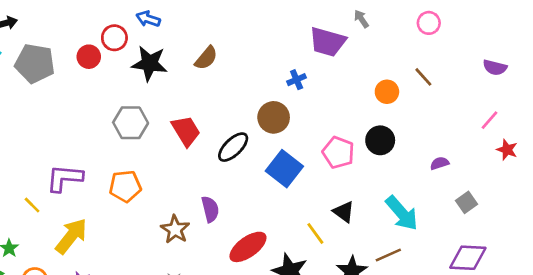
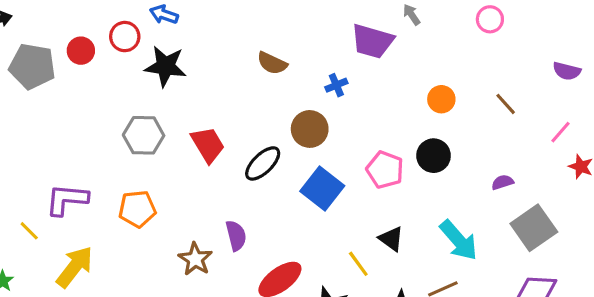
red circle: (89, 57) -> (81, 51), moved
brown semicircle: (206, 58) -> (272, 63), moved, turned 75
brown line: (423, 77) -> (506, 104), moved
gray square: (467, 202) -> (534, 228), size x1.8

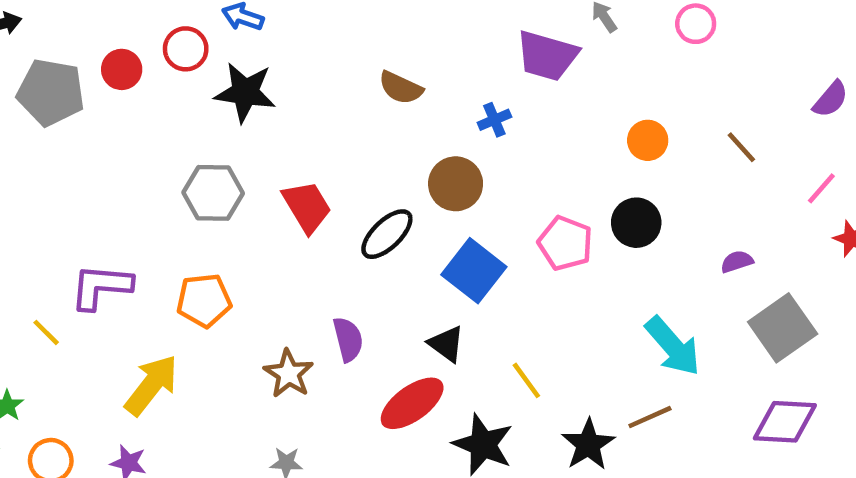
pink circle: (490, 19) -> (696, 24), moved
purple semicircle: (567, 71) -> (831, 99), turned -64
black triangle: (391, 239) -> (446, 344), moved
yellow arrow: (75, 267) -> (151, 385), moved

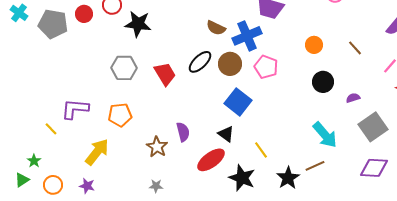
brown semicircle: (401, 88) -> (216, 28), moved
blue cross: (494, 120) -> (247, 36), size x2.0
black circle: (636, 223) -> (323, 82), moved
black ellipse: (387, 234) -> (200, 62), moved
pink pentagon: (565, 243) -> (266, 67), moved

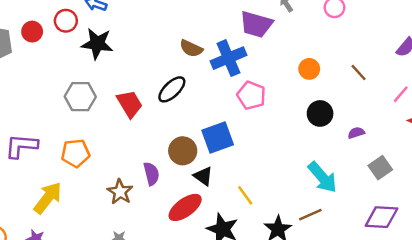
brown circle: (230, 64) -> (183, 151), moved
blue square: (238, 102) -> (218, 138), turned 32
gray square: (373, 127) -> (380, 168), size x0.7

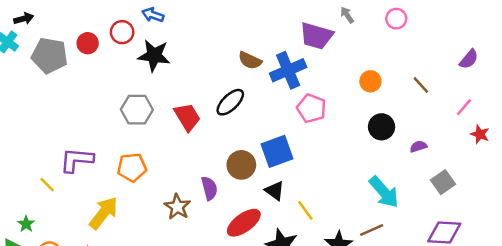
black triangle: (203, 176) -> (275, 191), moved

